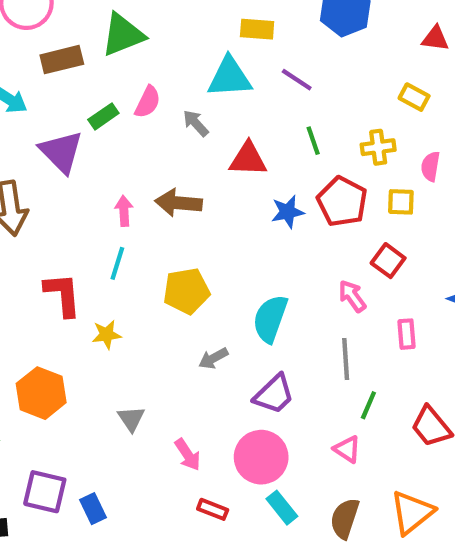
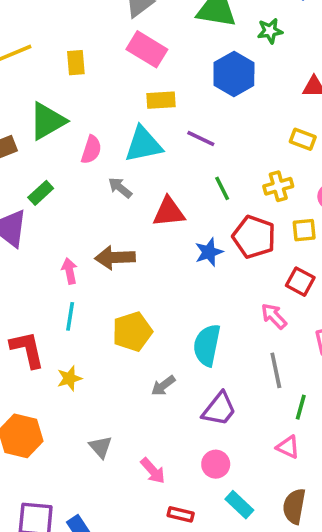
pink semicircle: (148, 102) -> (91, 150), moved
pink circle: (261, 457) -> (216, 464), size x0.6

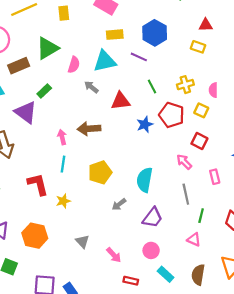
blue hexagon: (234, 74) -> (155, 33), moved
yellow rectangle: (303, 139) -> (198, 47), moved
yellow square: (304, 230) -> (201, 110), turned 32

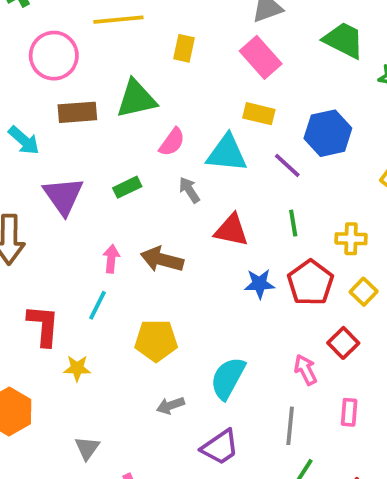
green rectangle: (44, 91) -> (127, 187), moved

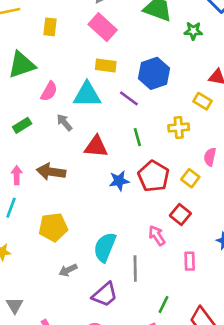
yellow cross: (351, 239) -> (179, 128), moved
gray line: (290, 426) -> (135, 269), moved

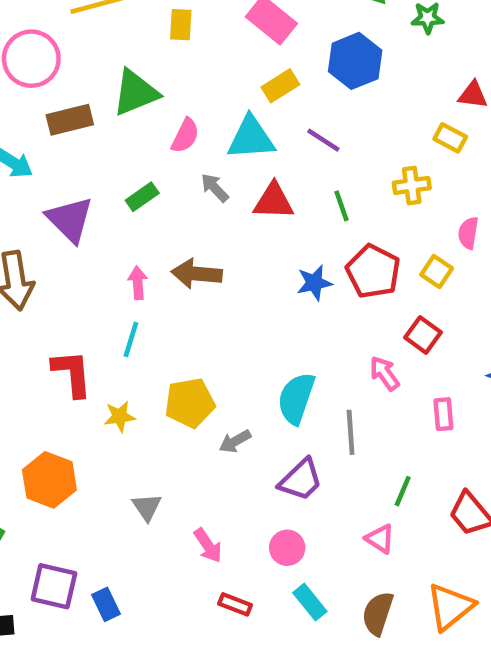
yellow rectangle: (106, 66) -> (280, 86), turned -36
blue hexagon: (154, 73) -> (355, 61), moved
red triangle: (96, 147) -> (274, 201), moved
yellow pentagon: (53, 227) -> (190, 403), moved

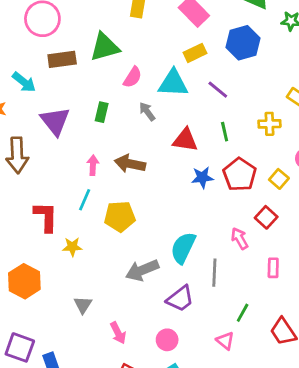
green rectangle: (142, 197) -> (102, 112), turned -48
red triangle: (274, 201) -> (185, 140), moved
yellow pentagon: (190, 403) -> (120, 217), moved
gray arrow: (235, 441) -> (142, 270), size x1.6

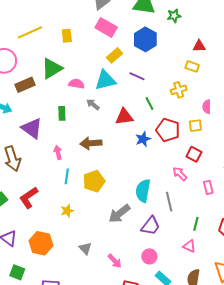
pink semicircle: (133, 77) -> (76, 84), turned -98
pink arrow: (93, 165) -> (58, 152), moved
yellow square: (279, 179) -> (195, 126), turned -32
red L-shape: (46, 217) -> (29, 198), moved, turned -110

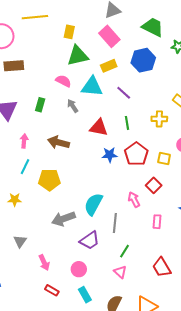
green triangle: (52, 68) -> (78, 56), moved
green line: (196, 224) -> (125, 251), moved

